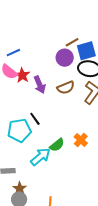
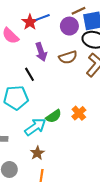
blue line: (13, 53) -> (43, 17), moved
red star: (22, 75) -> (30, 22), moved
black line: (35, 119) -> (29, 74), moved
brown star: (20, 188) -> (37, 153), moved

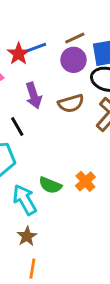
brown line: (78, 11) -> (75, 38), moved
green semicircle: (54, 116) -> (50, 185), turned 56
cyan arrow: (35, 127) -> (25, 200), turned -85

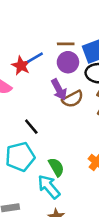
brown line: (75, 38) -> (66, 44), turned 35
purple arrow: (34, 95) -> (59, 90), moved
green semicircle: (50, 185) -> (56, 167), moved, turned -132

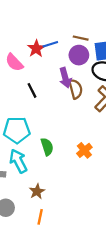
brown semicircle: (73, 99) -> (76, 89), turned -90
black line: (31, 127) -> (32, 90), moved
cyan arrow: (49, 187) -> (18, 161), moved

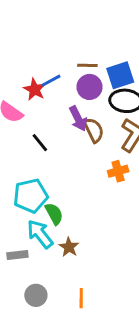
green semicircle: (47, 147) -> (54, 214), moved
orange cross: (84, 150) -> (118, 171), moved, turned 35
brown star: (37, 191) -> (69, 247), moved

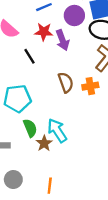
red star: (35, 89) -> (44, 32), moved, turned -30
brown semicircle: (94, 130) -> (66, 82), moved
green semicircle: (54, 214) -> (30, 128), moved
cyan arrow: (40, 234) -> (57, 130), moved

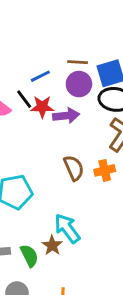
purple arrow: (62, 40) -> (66, 116), turned -72
black line: (29, 56) -> (24, 99), moved
green semicircle: (30, 128) -> (29, 256), moved

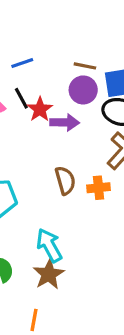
blue line: (40, 76) -> (22, 63), moved
red star: (42, 107) -> (40, 109), turned 30
brown star: (52, 245) -> (49, 274), moved, size x1.4

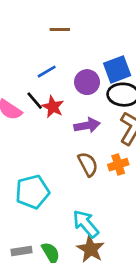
blue line: (22, 63) -> (47, 72), moved
brown line: (85, 66) -> (60, 29), moved
purple arrow: (65, 122) -> (87, 125), moved

